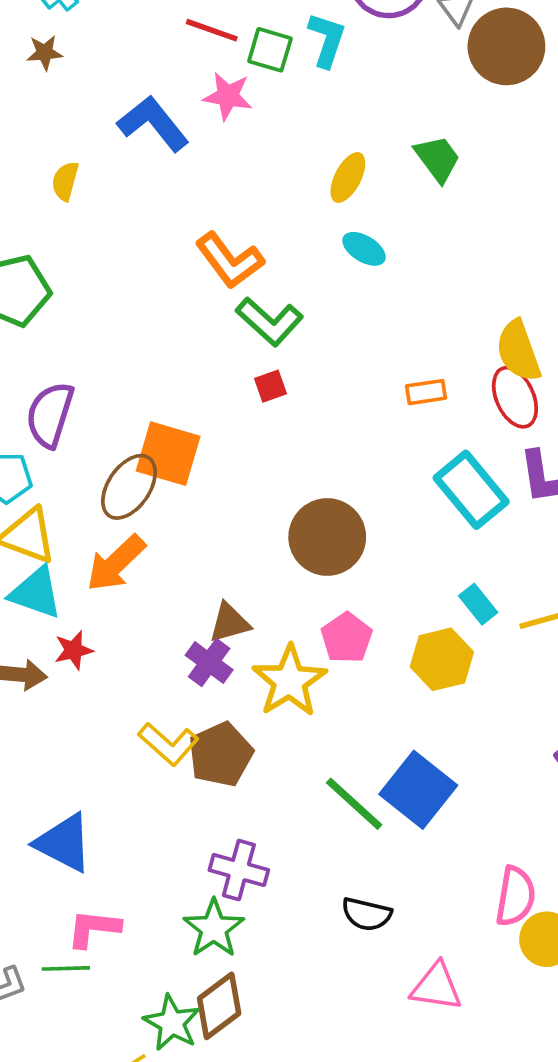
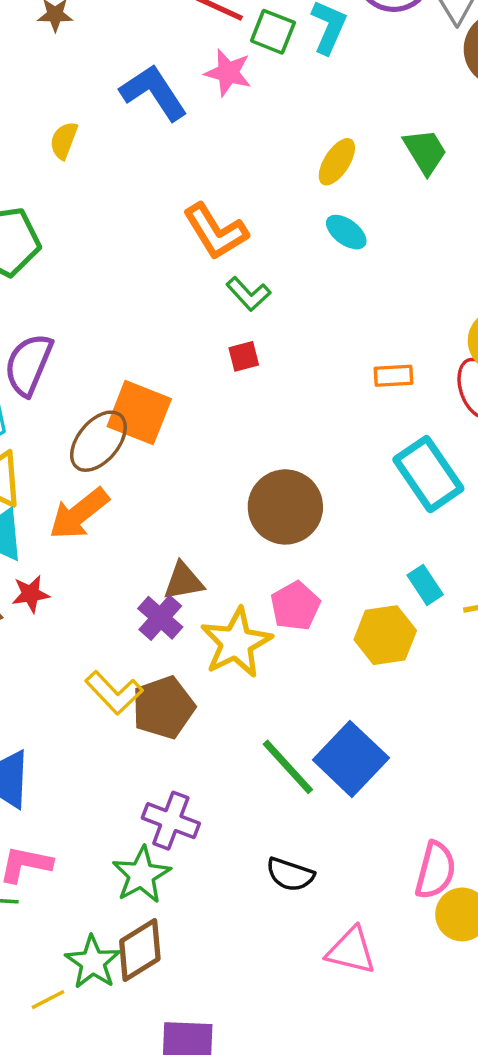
green L-shape: (269, 322) -> (248, 294), size x0.7

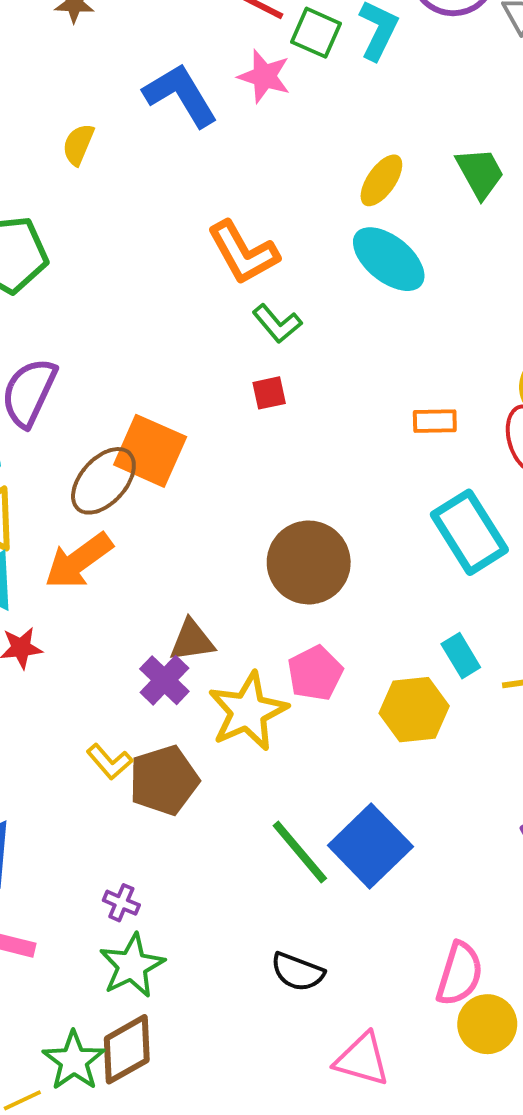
cyan ellipse: (346, 232) -> (389, 259), size x1.6
yellow L-shape: (114, 693) -> (109, 762), size x0.7
purple cross: (171, 821) -> (121, 903), moved, size x0.6

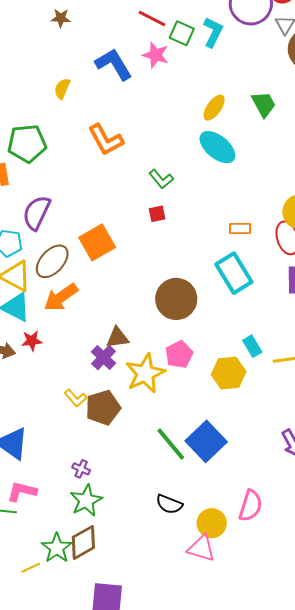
orange L-shape: (243, 253) -> (106, 140), moved
orange square: (150, 451) -> (97, 242), turned 36
brown ellipse: (103, 481) -> (52, 261), moved
cyan rectangle: (469, 532) -> (234, 273), moved
yellow circle: (487, 1024) -> (212, 523), moved

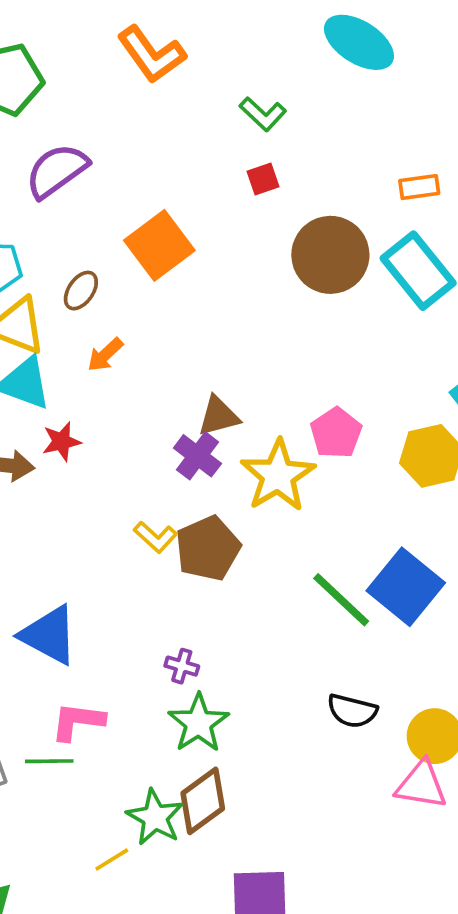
purple semicircle: (37, 213) -> (57, 171), moved, turned 36
brown ellipse: (52, 261) -> (81, 291), size x0.6
orange arrow: (61, 297) -> (105, 355), size x0.6
brown circle: (176, 299) -> (330, 255), moved

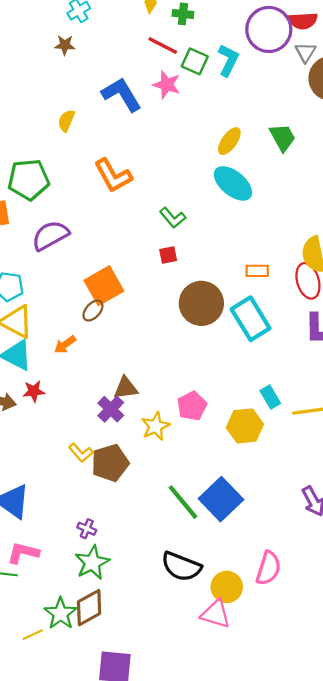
brown ellipse: (81, 291) -> (93, 311), moved
yellow star: (278, 476) -> (155, 426), size x0.7
black semicircle: (352, 711) -> (181, 567), size x1.4

